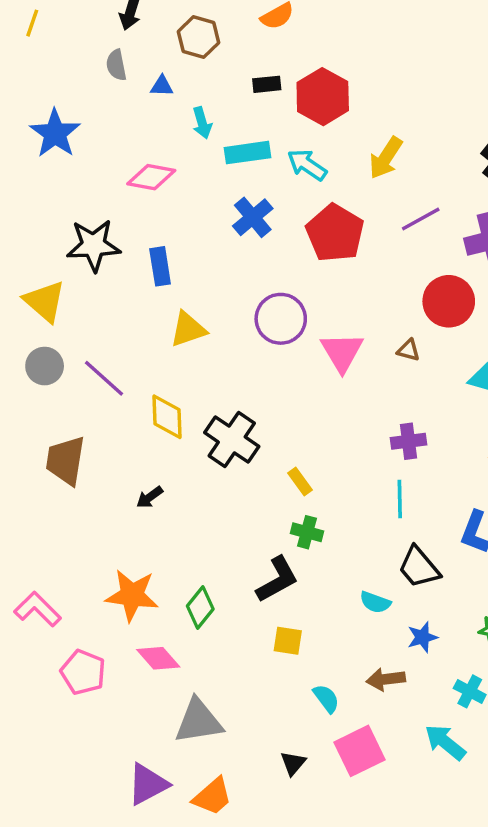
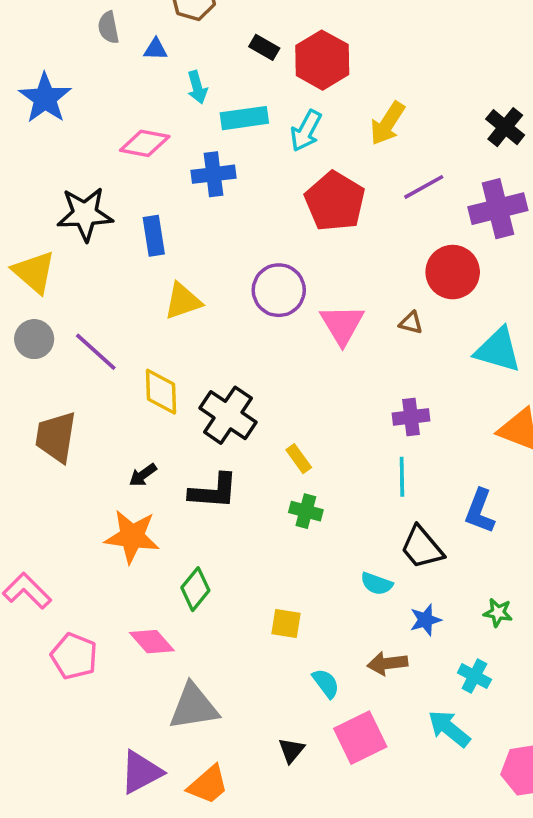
black rectangle: (267, 84) -> (264, 47), turned 36
cyan arrow: (307, 165) -> (306, 131), turned -96
blue cross: (253, 217) -> (214, 174), moved, turned 33
black L-shape: (277, 579) -> (214, 491), moved, turned 33
orange star: (132, 595) -> (132, 537), moved

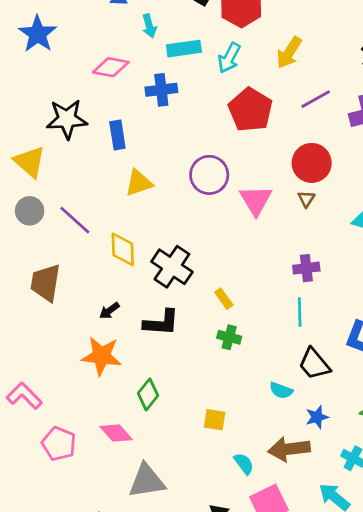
red circle: (453, 272) -> (312, 163), moved
brown triangle: (411, 323) -> (306, 199), turned 48
brown arrow: (387, 663) -> (289, 449), size x1.4

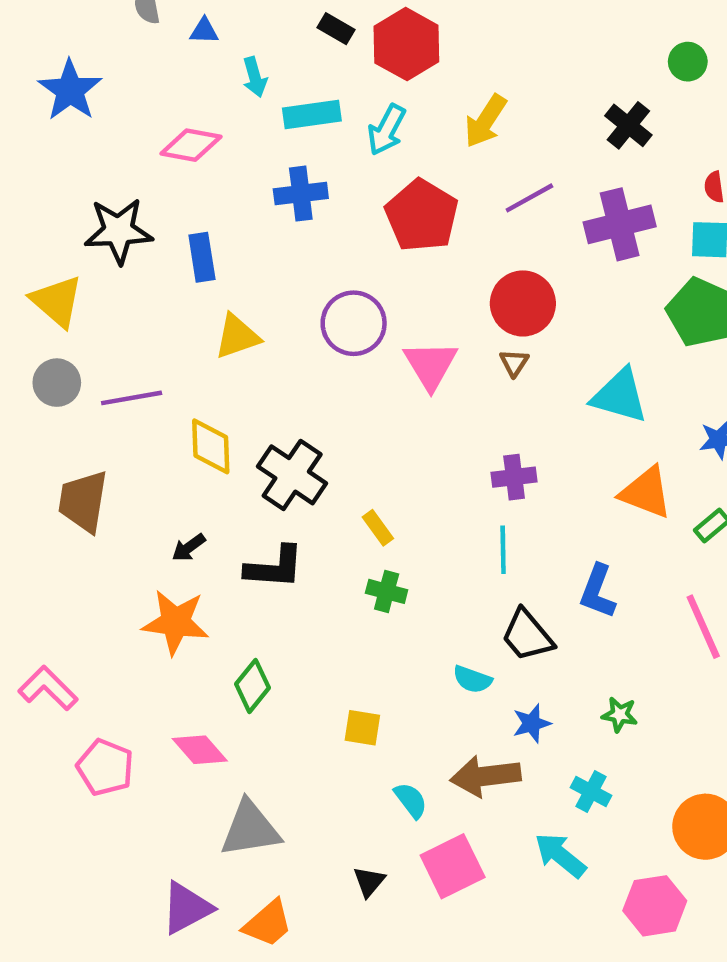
blue cross: (161, 90) -> (301, 194), moved
purple line: (75, 220) -> (132, 398), turned -52

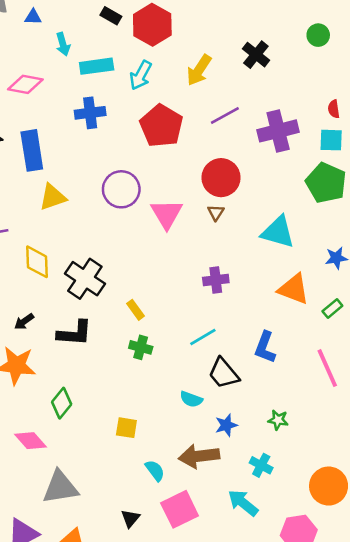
black cross: (628, 125) -> (256, 55), moved
blue rectangle: (202, 257) -> (32, 150), size x1.4
cyan line: (503, 550) -> (203, 337), moved, turned 60

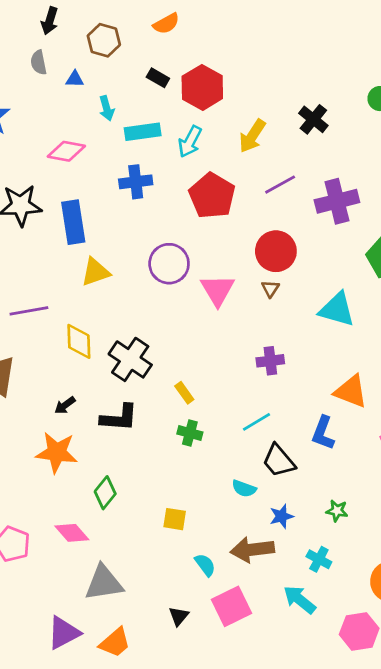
orange triangle: (294, 289) -> (351, 391), moved

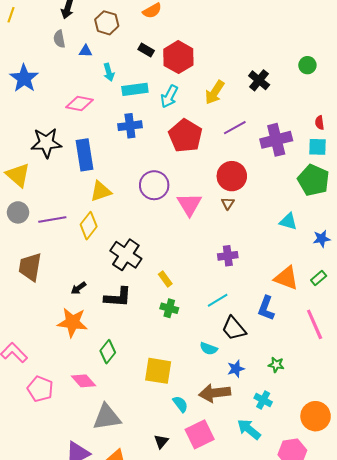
cyan triangle: (337, 309) -> (288, 222), moved, size x0.7
yellow diamond: (79, 341) -> (89, 226), moved, turned 40
yellow square: (175, 519) -> (158, 371), size x1.6

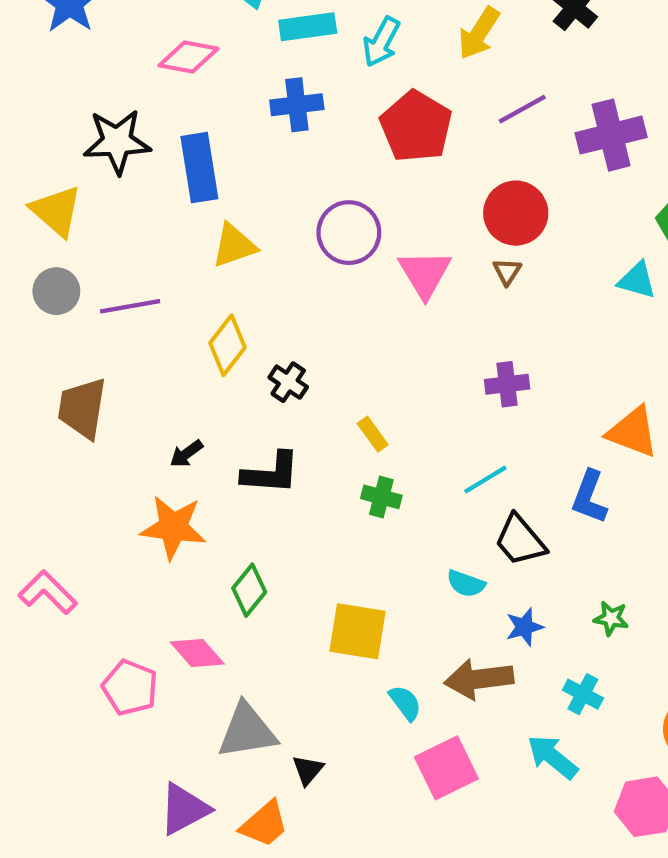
cyan triangle: (288, 222) -> (637, 280), moved
yellow diamond: (89, 226) -> (228, 345), moved
black cross: (126, 255) -> (288, 382), size x0.6
pink pentagon: (40, 389) -> (130, 688), moved
black triangle: (161, 441) -> (308, 770), moved

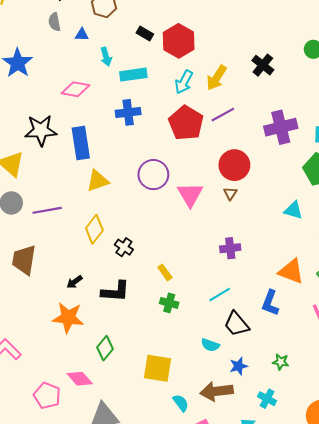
cyan arrow: (381, 42) -> (184, 82), moved
purple line: (522, 109) -> (223, 115), moved
cyan triangle: (637, 280) -> (293, 210), moved

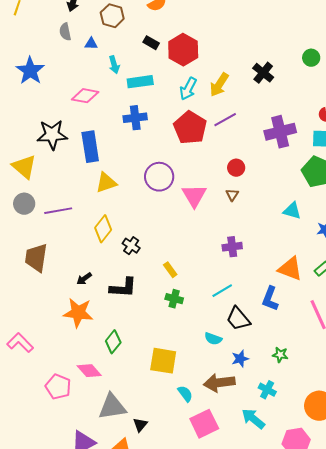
red circle: (234, 165) -> (236, 168), size x0.6

